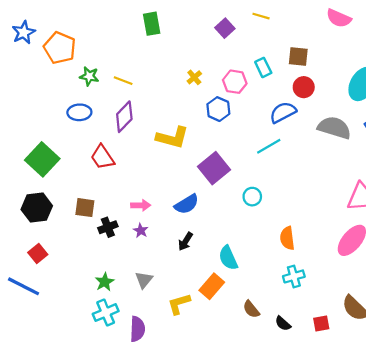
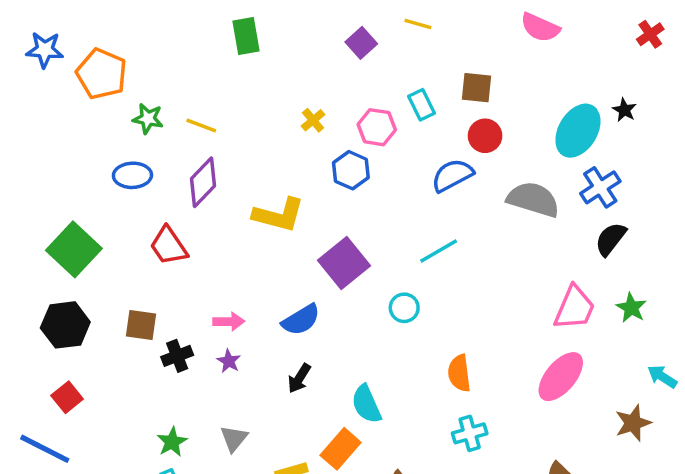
blue star: (24, 32) -> (45, 50), turned 30
cyan line: (269, 146) -> (439, 251), moved

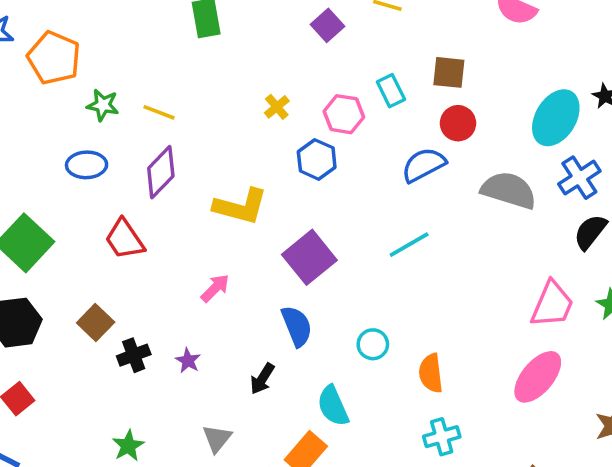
cyan circle: (404, 308) -> (373, 344), moved
blue semicircle: (301, 320) -> (297, 326), moved, turned -81
pink arrow: (229, 322) -> (215, 288), moved, turned -44
brown square: (141, 325) -> (96, 323), turned 36
gray triangle: (234, 439) -> (217, 438), moved

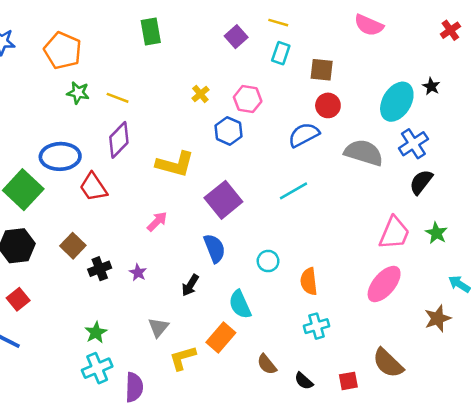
orange pentagon: (54, 58) -> (63, 51), moved
cyan rectangle: (391, 91) -> (281, 53), moved, turned 45
blue ellipse: (87, 165) -> (60, 156), moved, size x1.4

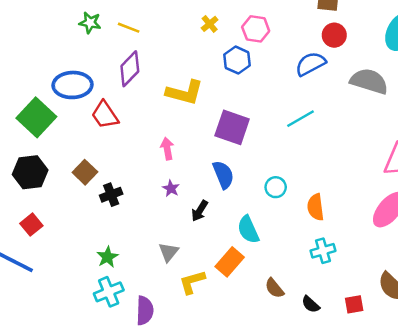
purple square: (223, 200) -> (232, 127), turned -32
pink arrow: (157, 222) -> (167, 149), turned -55
purple star: (138, 273) -> (171, 188), moved

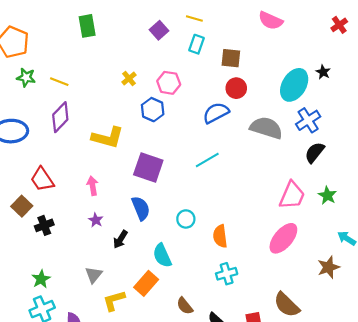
red trapezoid: (105, 115) -> (42, 179), moved

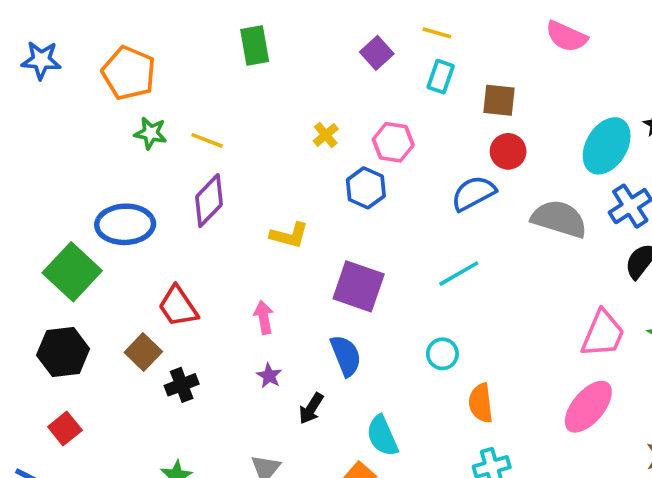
yellow L-shape: (108, 137) -> (289, 235), size x0.7
cyan circle: (186, 219) -> (442, 354), moved

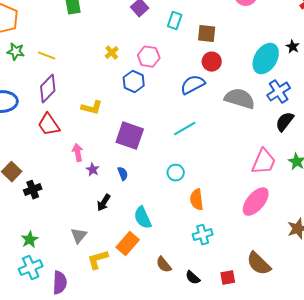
red trapezoid: (178, 306) -> (49, 125), moved
blue semicircle: (346, 356) -> (123, 174), size x0.6
purple star: (269, 376) -> (93, 170), moved

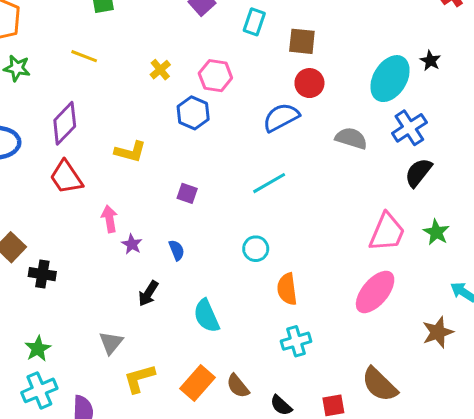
yellow line: (47, 56) -> (84, 56), moved
gray semicircle: (240, 99) -> (351, 138), size x0.7
purple square: (130, 136) -> (187, 193), size x0.5
black cross: (33, 190) -> (42, 274), turned 30
orange rectangle: (128, 244) -> (198, 383), moved

